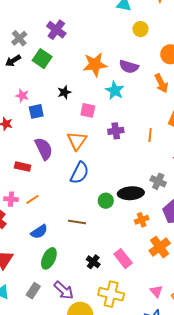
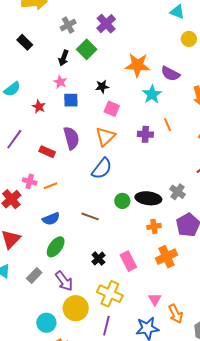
black arrow: (13, 61) -> (64, 58), moved, turned -49
pink square: (88, 110) -> (112, 109), moved
orange line: (150, 135) -> (168, 125), moved, turned -40

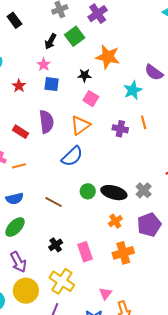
orange star: (137, 65) -> (108, 57), moved
orange cross: (154, 226) -> (115, 221), turned -32

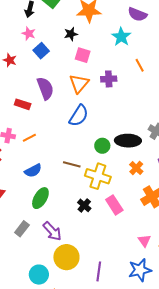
blue square: (52, 84) -> (41, 51), turned -35
purple cross: (120, 129) -> (109, 79), moved
yellow cross: (62, 281) -> (98, 176), moved

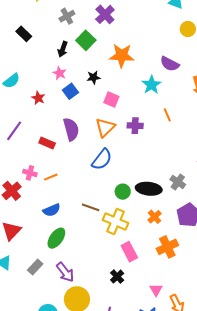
black star: (71, 34) -> (94, 77), moved
black cross: (84, 205) -> (117, 277), moved

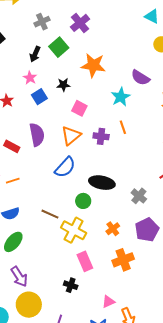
orange line: (167, 115) -> (123, 127), moved
black ellipse: (149, 189) -> (102, 183), moved
black cross: (117, 277) -> (71, 285), turned -32
pink triangle: (156, 290) -> (108, 302), turned 32

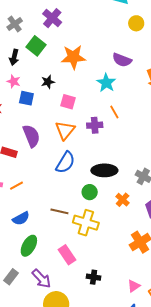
blue square: (39, 97) -> (26, 98), turned -35
orange cross: (113, 229) -> (123, 200), moved
pink rectangle: (85, 261) -> (67, 255), moved

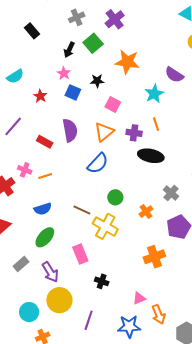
black ellipse: (104, 170) -> (151, 156), moved

